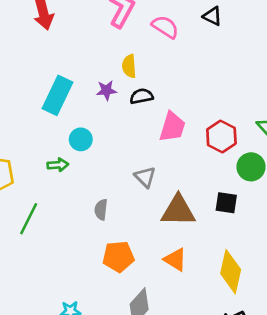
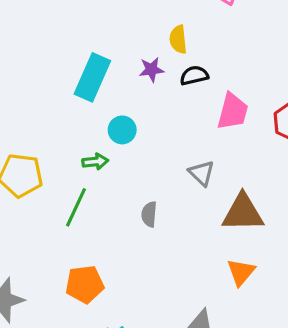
green line: (29, 219) -> (76, 207), moved
orange pentagon: (118, 257) -> (85, 284), moved
orange triangle: (175, 260) -> (241, 272), turned 40

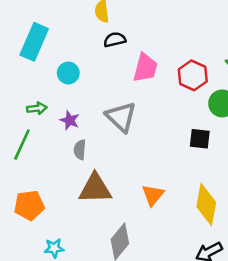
purple star: (151, 70) -> (70, 120), moved, turned 30
cyan circle: (122, 130) -> (68, 73), moved
gray triangle: (202, 173) -> (121, 117), size x1.5
brown triangle: (243, 213) -> (95, 189), moved

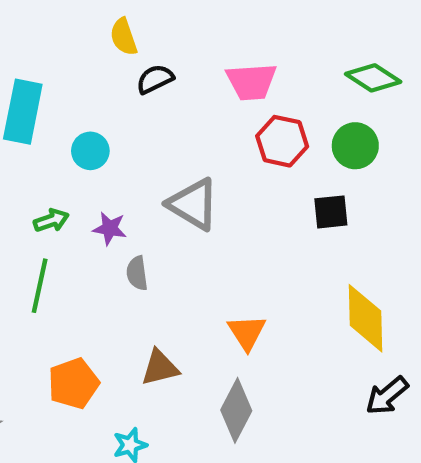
pink trapezoid: (145, 68) -> (251, 82), moved, turned 84
red hexagon: (193, 75) -> (282, 141), moved
brown triangle: (95, 189) -> (160, 368), moved, size x0.7
orange triangle: (153, 195) -> (247, 332), moved

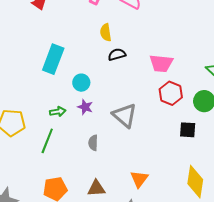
purple star: (110, 228) -> (85, 107), moved

